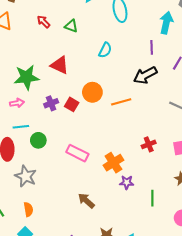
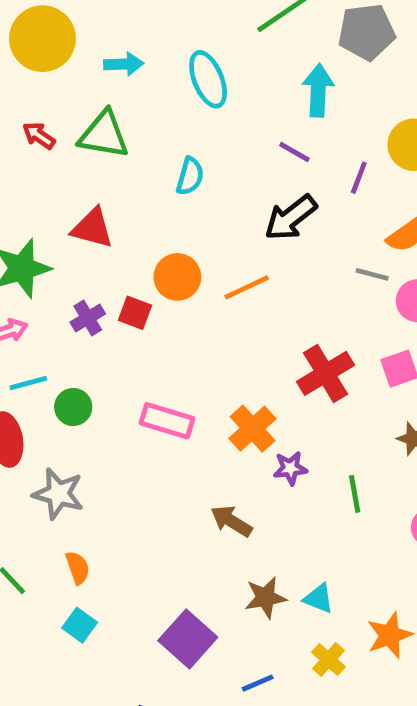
green triangle: (71, 26) -> (104, 135), size x1.6
purple line: (152, 47) -> (294, 152), turned -48
red cross: (149, 144) -> (325, 373), size x1.6
brown arrow: (86, 201) -> (231, 521), moved

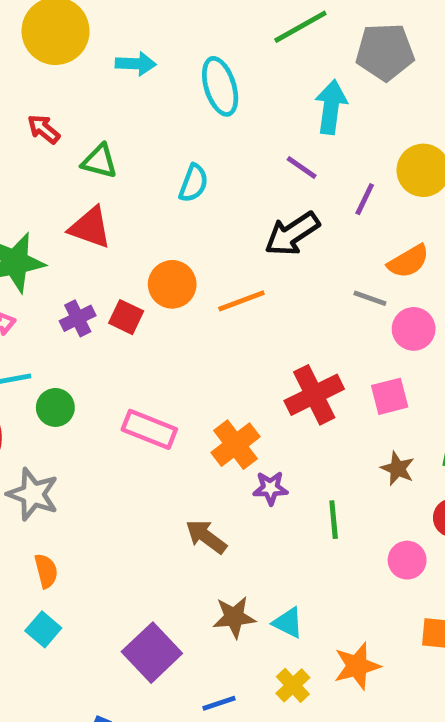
green triangle: (104, 135) -> (100, 161), moved, size x0.7

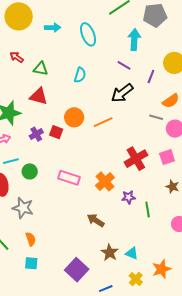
purple star: (270, 488) -> (129, 197), moved
brown star: (234, 617) -> (110, 253), turned -30
cyan square: (43, 629) -> (31, 263), turned -32

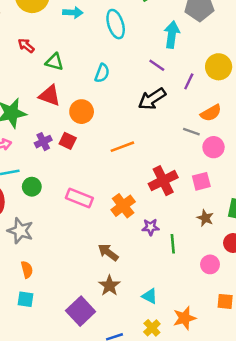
orange circle: (74, 117) -> (82, 112), moved
orange line: (103, 122) -> (122, 147), moved
brown star: (110, 253) -> (109, 286), moved

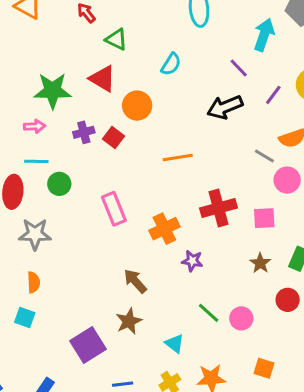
pink rectangle: (79, 198) -> (114, 209), turned 35
gray star: (20, 231) -> (35, 234), turned -30
green line: (173, 244) -> (209, 313), moved, turned -54
pink circle: (210, 264) -> (241, 318), moved

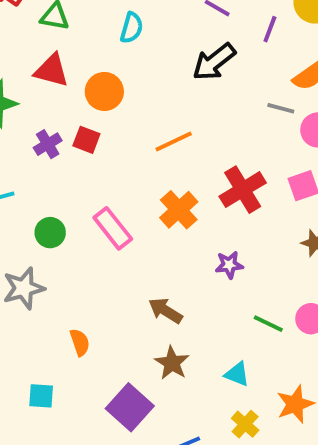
green circle: (59, 184) -> (50, 233), moved
orange cross: (164, 229) -> (179, 210), moved
orange semicircle: (34, 282) -> (80, 342), moved

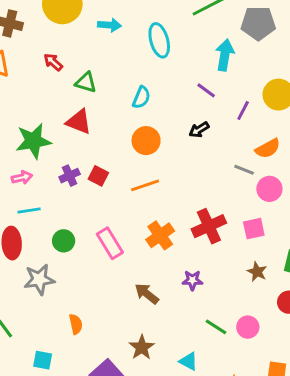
black arrow: (214, 62) -> (199, 130), size x0.6
orange circle: (104, 91) -> (146, 141), moved
orange line: (174, 141) -> (145, 185), moved
brown arrow: (165, 311) -> (147, 294), moved

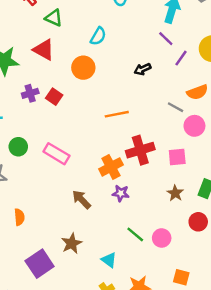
purple line: (206, 90) -> (166, 39), moved
orange circle: (146, 141) -> (83, 68), moved
orange line: (145, 185) -> (117, 114), moved
orange cross: (160, 235) -> (111, 167), moved
pink rectangle: (110, 243) -> (56, 154), turned -35

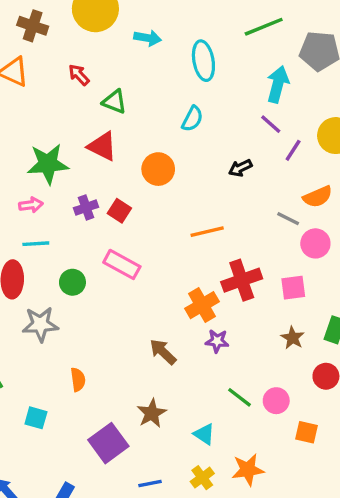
cyan semicircle: (98, 36) -> (192, 119), moved
pink rectangle: (56, 154) -> (122, 264), moved
orange square: (181, 277) -> (307, 432), moved

